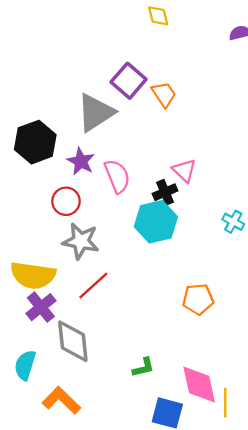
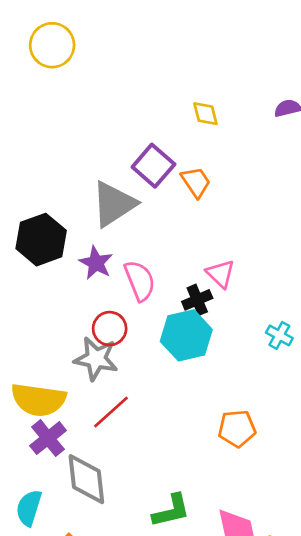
yellow diamond: (158, 16) -> (205, 114), moved
red circle: (66, 201) -> (110, 329), moved
green L-shape: (143, 367) -> (171, 511), size x1.4

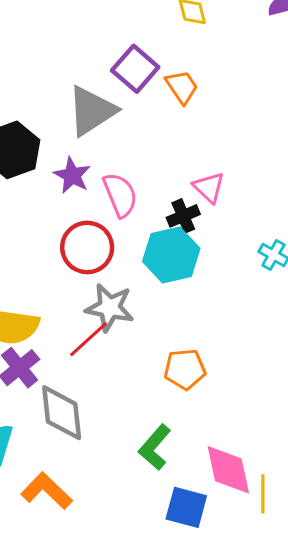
red circle: (110, 329) -> (87, 247), size x1.4
gray star: (96, 359) -> (110, 308), moved
orange pentagon: (237, 429) -> (185, 369), moved
green L-shape: (171, 511) -> (155, 447), turned 144

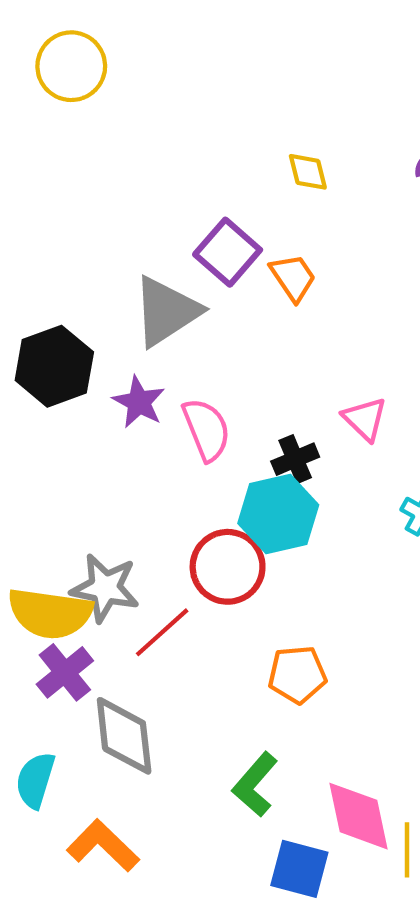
pink triangle: (209, 187) -> (365, 419), moved
red circle: (87, 247) -> (228, 567), moved
gray star: (110, 308) -> (105, 588), moved

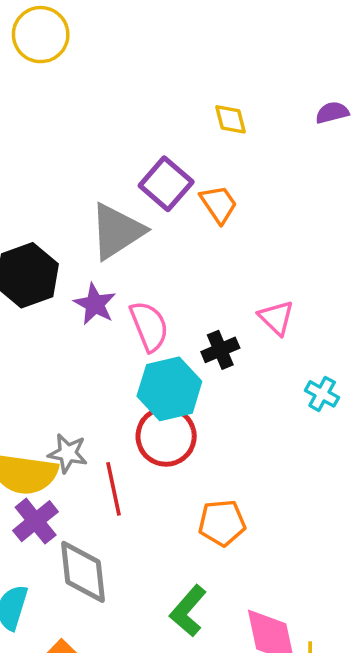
cyan hexagon: (278, 514) -> (169, 389), moved
gray star: (105, 588) -> (68, 453), size x0.7
red line: (162, 632) -> (114, 489), turned -60

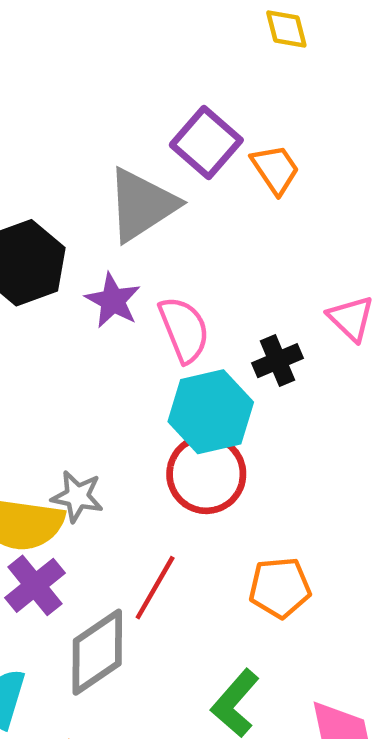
yellow diamond: (230, 119) -> (286, 29), moved
red line: (114, 489) -> (155, 588), moved, turned 42
gray diamond: (83, 572) -> (97, 652), turned 62

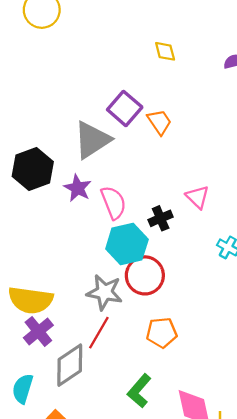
red circle: (206, 474) -> (145, 275), moved
gray star: (77, 496) -> (105, 292), moved, size x1.4

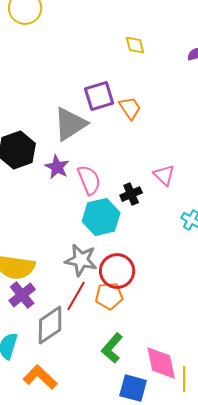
purple square: (125, 108) -> (99, 96), turned 32
red circle: (145, 275) -> (117, 271), moved
orange pentagon: (162, 333) -> (109, 296), moved

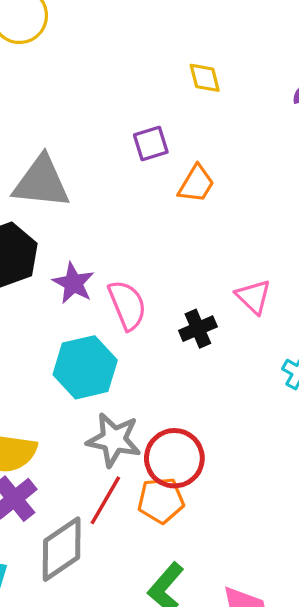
purple square: (99, 96) -> (151, 143), moved, size x0.7
orange trapezoid: (130, 108) -> (196, 184), turned 65
gray triangle: (70, 124) -> (41, 182), moved, turned 39
cyan hexagon: (101, 217) -> (85, 367), moved

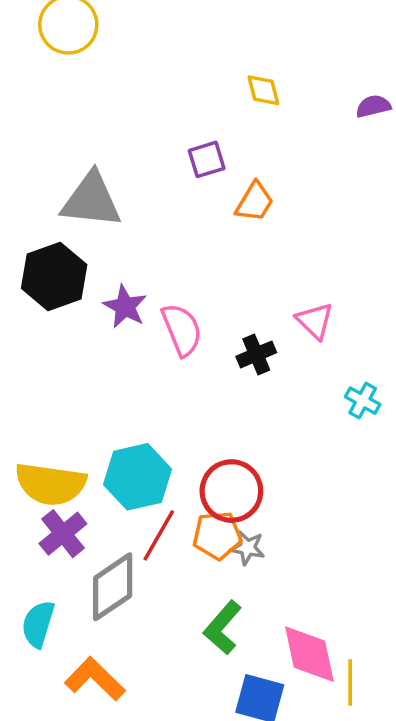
cyan hexagon: (85, 367) -> (137, 477), moved
gray star: (114, 440) -> (247, 548), moved, size x0.6

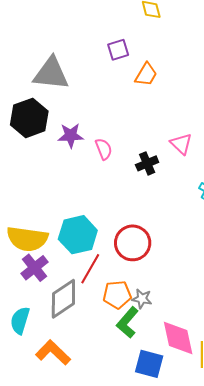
purple star: (125, 307) -> (71, 136), turned -30
pink semicircle: (182, 330) -> (104, 149), size x0.7
orange pentagon: (217, 535) -> (117, 295), moved
gray star: (247, 548) -> (142, 299), moved

